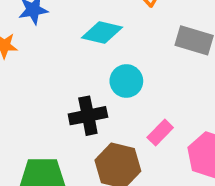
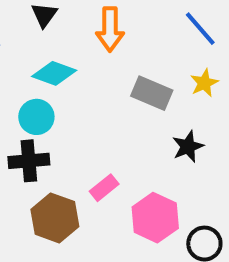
cyan circle: (126, 81) -> (36, 117), moved

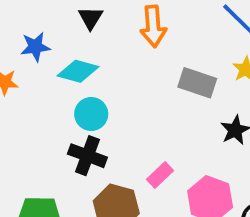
cyan diamond: (54, 73) -> (78, 71), moved
black cross: (29, 161) -> (87, 156), turned 30

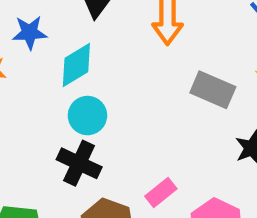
cyan diamond: (78, 71) -> (76, 65), turned -51

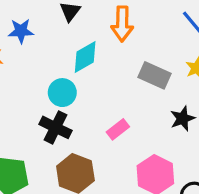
cyan diamond: (76, 65) -> (85, 57), moved
pink rectangle: (161, 193) -> (118, 129), moved

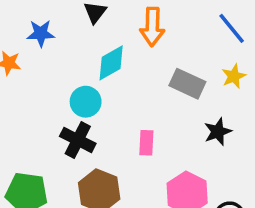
pink rectangle: (118, 129) -> (146, 143), turned -50

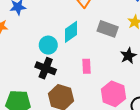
cyan diamond: (111, 63) -> (71, 32), moved

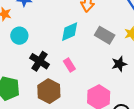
cyan circle: (48, 45) -> (19, 36), moved
pink rectangle: (87, 66) -> (69, 65), moved, turned -40

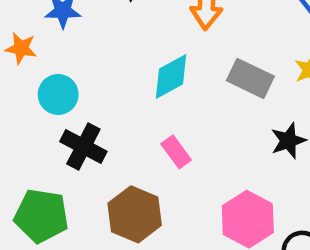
black cross: (40, 61) -> (83, 147), moved

